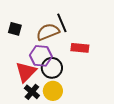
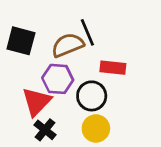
black square: (15, 29) -> (21, 41), size x1.5
black circle: (52, 68) -> (92, 96), moved
yellow circle: (53, 91) -> (96, 128), moved

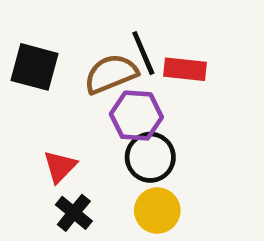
red rectangle: (113, 68) -> (185, 69), moved
purple hexagon: (58, 79) -> (136, 116), moved
red triangle: (37, 102) -> (60, 167), size x0.7

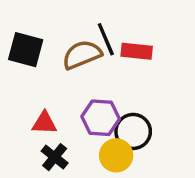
purple hexagon: (136, 116) -> (101, 118), moved
black circle: (150, 157) -> (133, 131), moved
red triangle: (60, 167) -> (44, 123), turned 48

